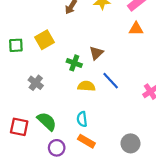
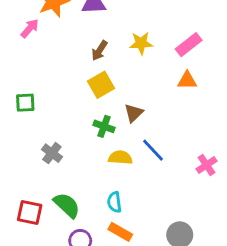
yellow square: (45, 40) -> (101, 85), moved

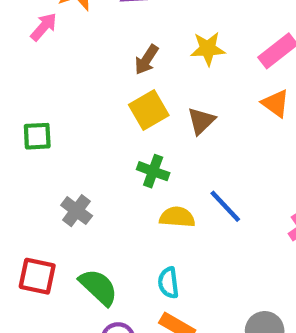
orange triangle: (187, 80) -> (276, 103), turned 36
brown triangle: (134, 113) -> (201, 121), moved
red square: (30, 213) -> (37, 276), moved

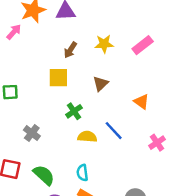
orange triangle: (276, 103) -> (141, 102), moved
yellow square: (149, 110) -> (58, 78), moved, turned 30
green cross: (153, 171) -> (74, 111), turned 35

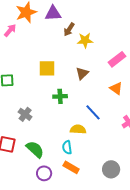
pink rectangle: (143, 45) -> (117, 59), moved
brown arrow: (70, 50) -> (69, 29), moved
green cross: (74, 111) -> (60, 96), turned 32
yellow semicircle: (87, 137) -> (78, 129), moved

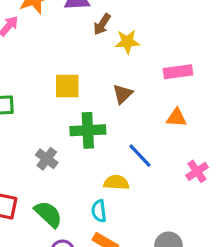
pink rectangle: (117, 59) -> (178, 72), turned 30
orange triangle: (116, 88) -> (176, 118), turned -32
green cross: (60, 96) -> (88, 130), size x1.5
gray cross: (25, 114) -> (47, 159), moved

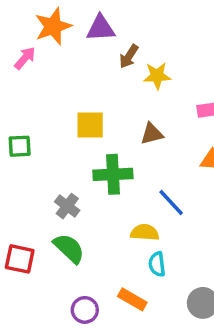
brown triangle: (123, 94) -> (152, 134), turned 30
cyan semicircle: (99, 211) -> (157, 264), moved
green semicircle: (48, 214) -> (69, 248), moved

